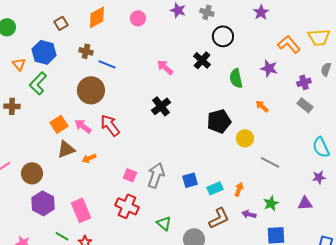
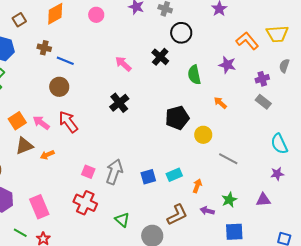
brown circle: (91, 90) -> (59, 87), moved, size x0.7
cyan rectangle: (215, 188) -> (174, 175), moved

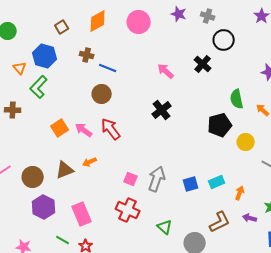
pink circle: (96, 15) -> (139, 22), size x1.5
green semicircle: (194, 75) -> (237, 99), moved
brown triangle: (24, 146) -> (65, 170), moved

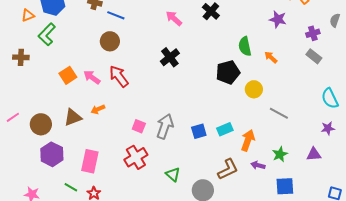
orange triangle: (20, 68) -> (28, 15), turned 48
orange arrow: (240, 193) -> (248, 140), size x1.5
red cross: (128, 210) -> (136, 157), turned 35
pink rectangle: (82, 214) -> (90, 161), turned 35

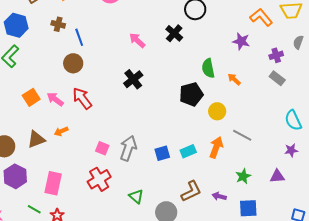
blue line: (116, 15) -> (79, 37), turned 48
orange arrow: (248, 140) -> (216, 147), moved
purple arrow: (258, 165) -> (219, 196), moved

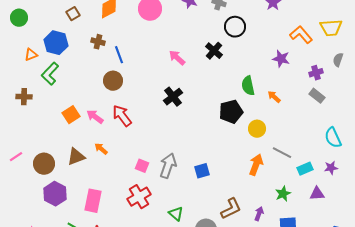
orange arrow: (61, 131) -> (101, 149), turned 64
cyan rectangle: (188, 151) -> (305, 169), moved
purple arrow: (219, 196) -> (259, 214), turned 96

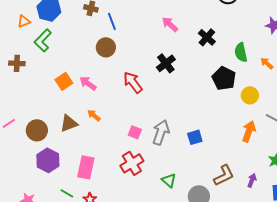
black cross: (214, 51) -> (207, 37), moved
black pentagon: (231, 112) -> (224, 78), turned -30
red arrow: (122, 116) -> (133, 82), moved

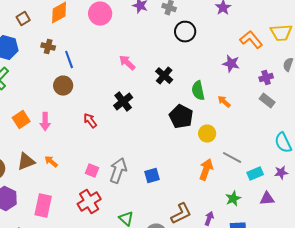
red arrow: (133, 82) -> (90, 121), size x0.7
pink arrow: (88, 83) -> (45, 122), turned -126
orange arrow: (94, 115) -> (51, 162), moved

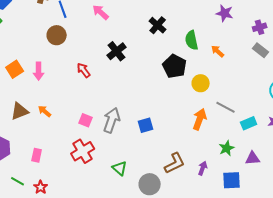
pink arrow: (127, 63) -> (101, 12), moved
purple triangle: (267, 199) -> (253, 158), moved
pink rectangle: (43, 206) -> (37, 155), size x0.6

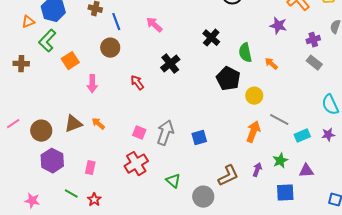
orange square: (15, 69) -> (70, 61), moved
purple arrow: (203, 168) -> (257, 170), moved

